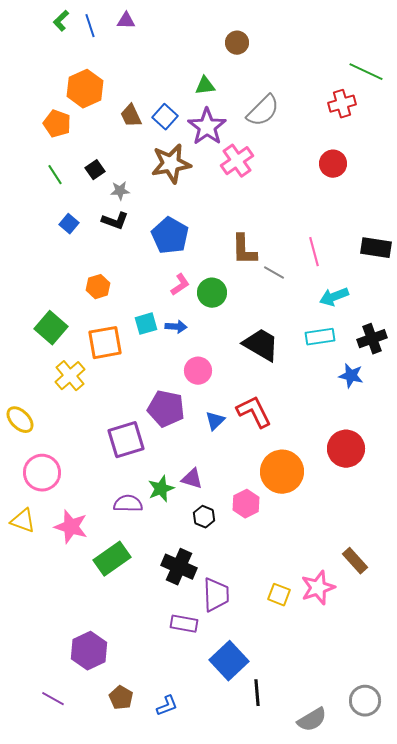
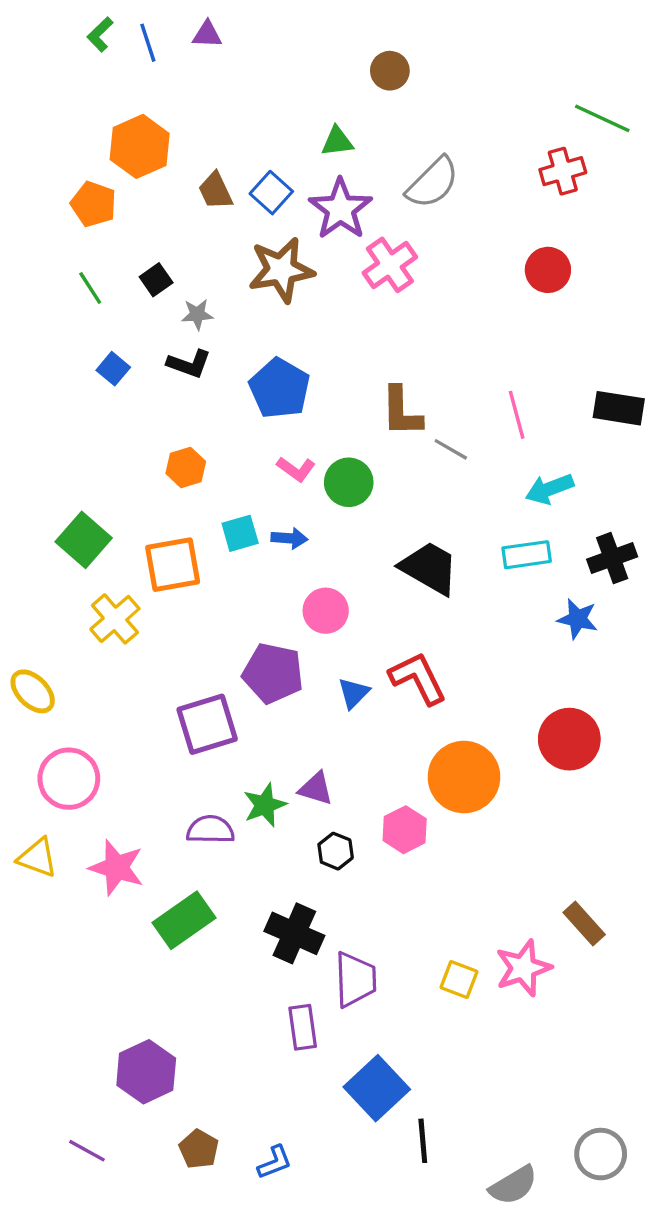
pink L-shape: (180, 285) -> (296, 469), turned 70
orange hexagon: (98, 287) -> (186, 467), moved
purple rectangle: (184, 624) -> (303, 1027), turned 72

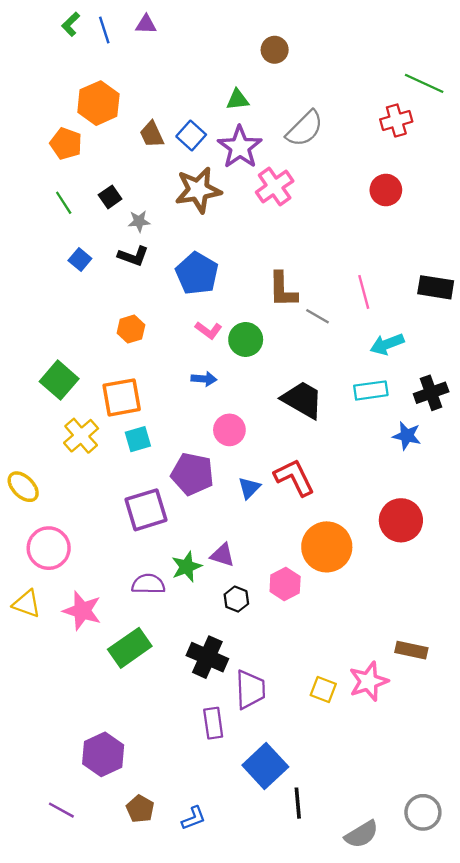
cyan square: (240, 533) -> (138, 439), moved
brown rectangle: (584, 924) -> (411, 650), turned -36

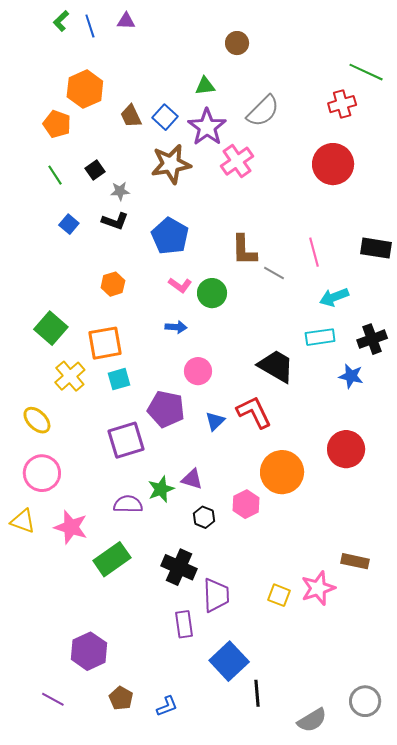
red circle: (386, 190) -> (333, 164), size x1.5
black trapezoid: (302, 400) -> (276, 366), moved
yellow ellipse: (23, 487) -> (37, 420), moved

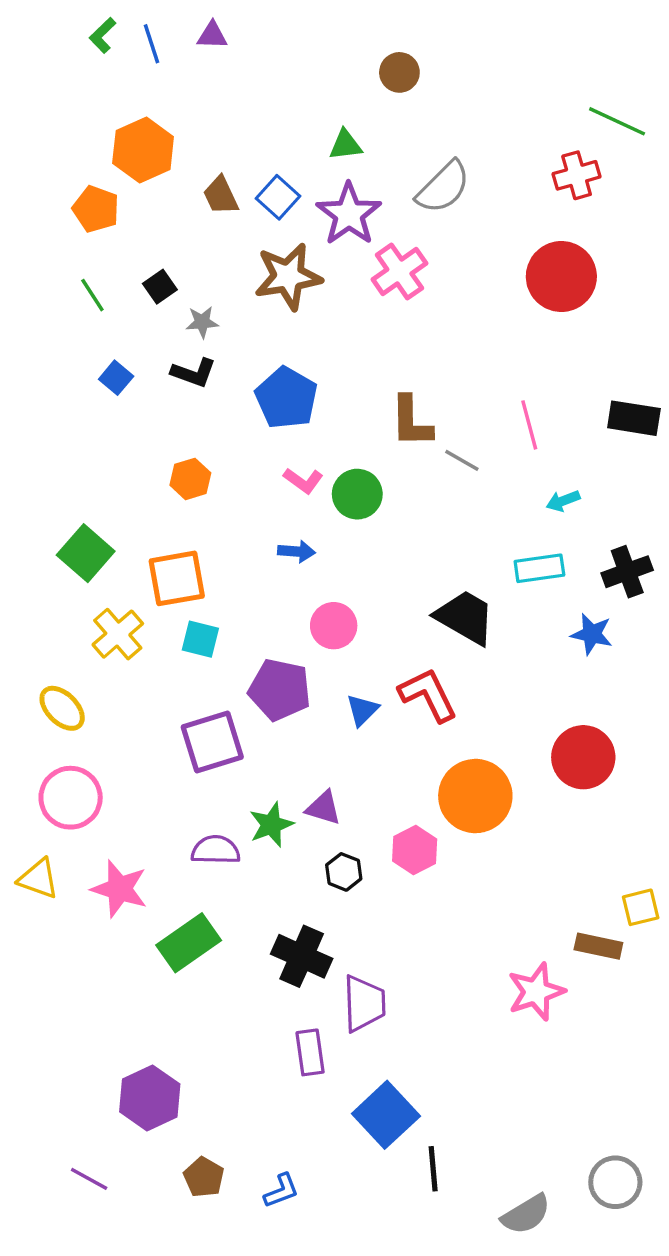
cyan arrow: (334, 297) -> (563, 501), size x0.7
cyan square: (119, 379) -> (200, 639), turned 30
yellow square: (279, 595) -> (641, 907), moved, turned -35

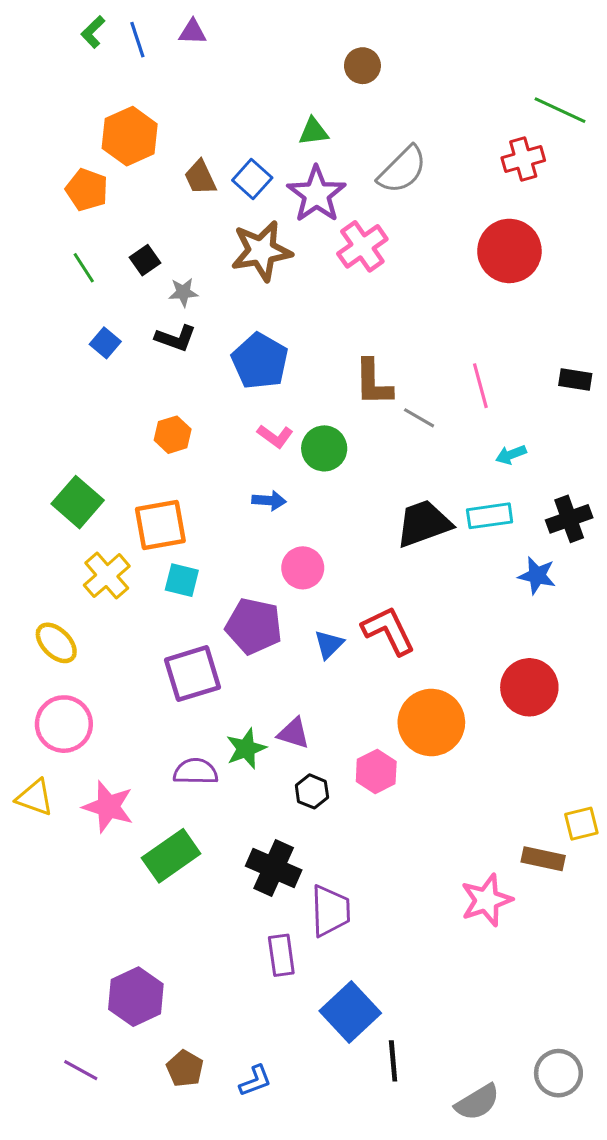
black rectangle: (634, 418) -> (575, 380), size x0.7
black trapezoid: (465, 617) -> (424, 523), moved, turned -50

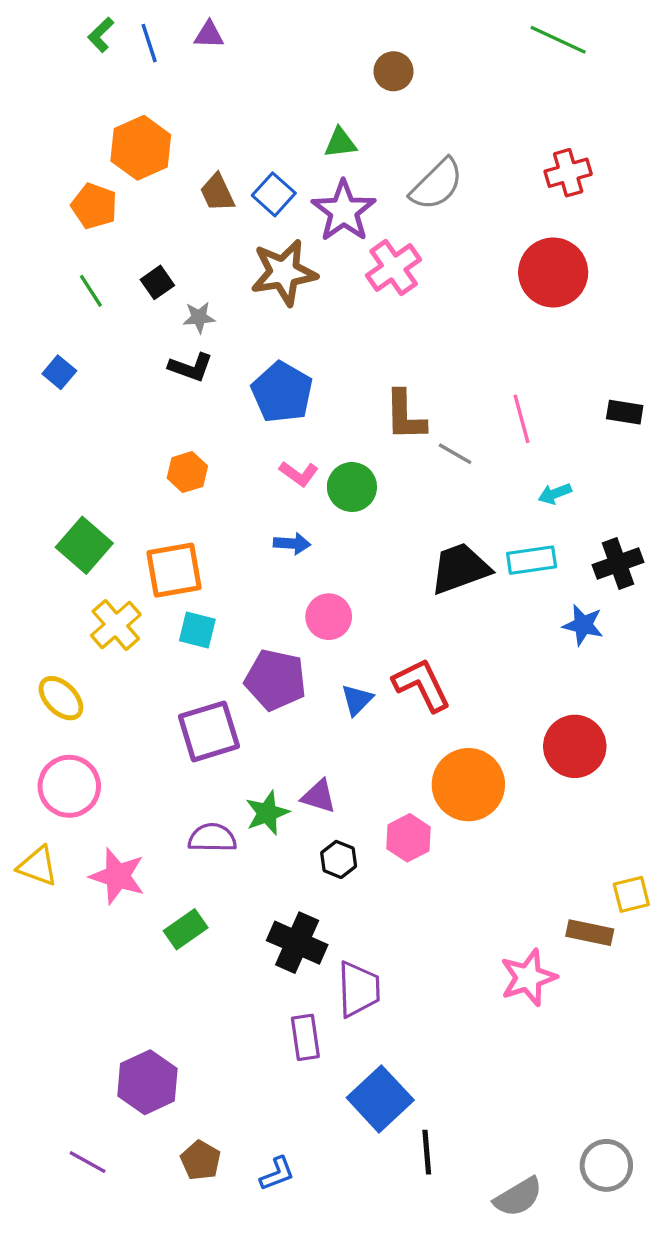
green line: (560, 110) -> (558, 40), moved
blue square: (105, 343) -> (59, 372), moved
green rectangle: (171, 856) -> (186, 929), size x0.7

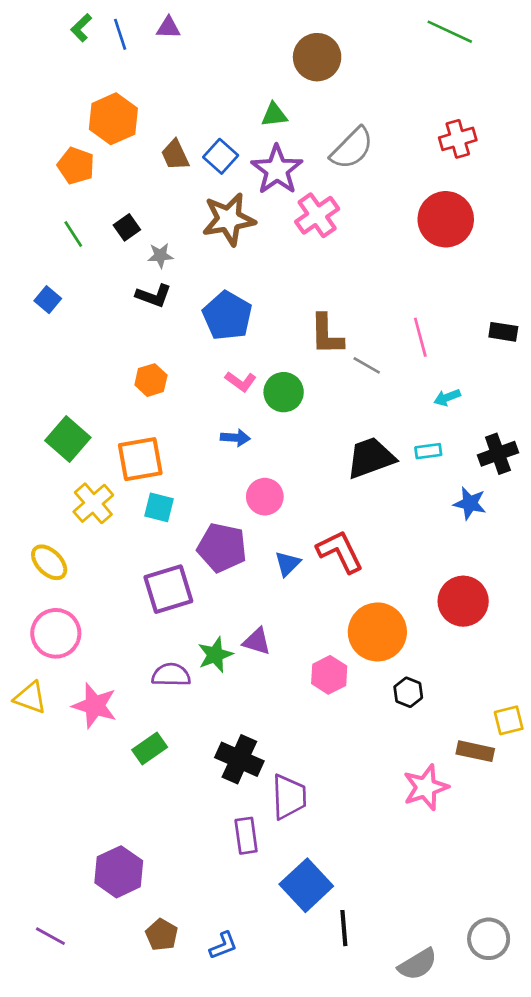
brown circle: (394, 71) -> (317, 57), size x1.5
cyan rectangle: (532, 560) -> (428, 451), size x0.7
black hexagon: (339, 859) -> (408, 692), moved
purple line: (88, 1162) -> (50, 936), moved

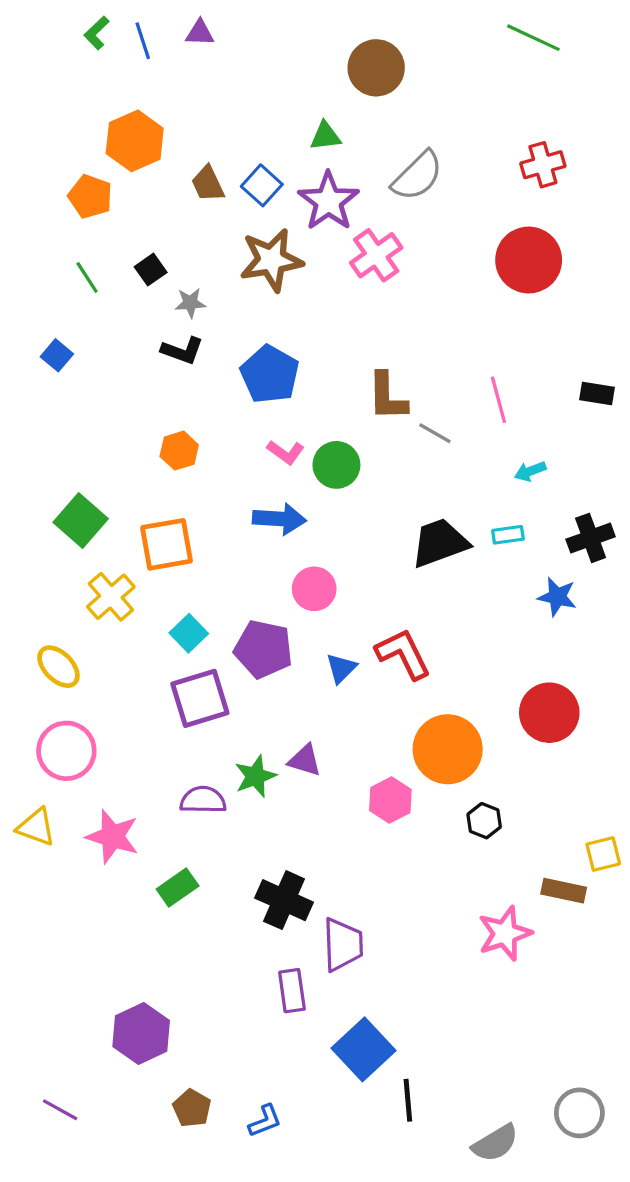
blue arrow: (235, 438) -> (279, 519), size x1.5
cyan square: (159, 507) -> (189, 633), moved, turned 32

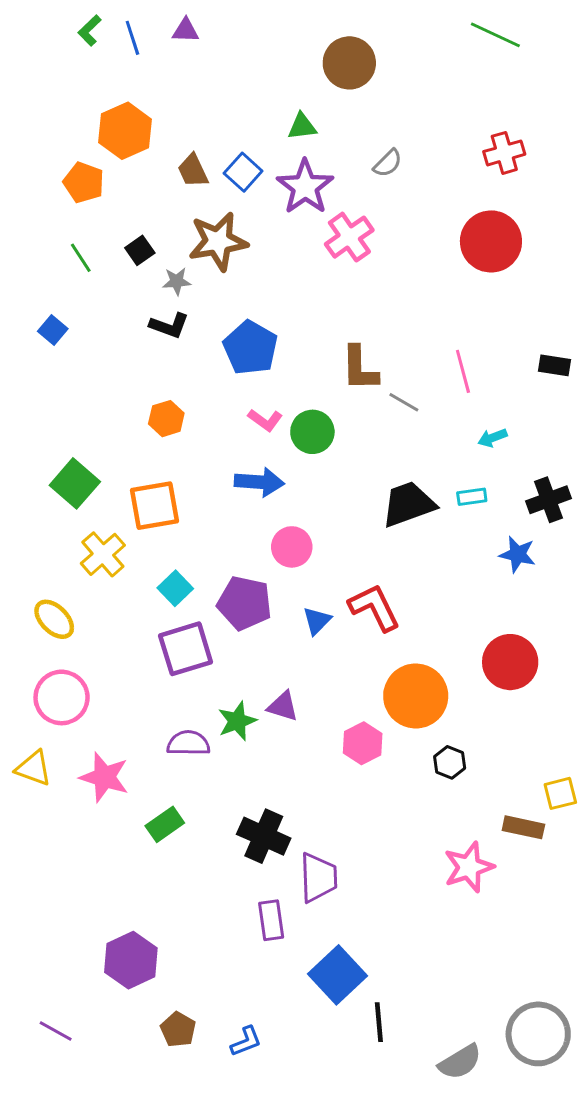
gray semicircle: (417, 176) -> (388, 163), size x0.6
brown star: (271, 260) -> (218, 241), moved
gray circle: (579, 1113) -> (538, 1034), size x1.4

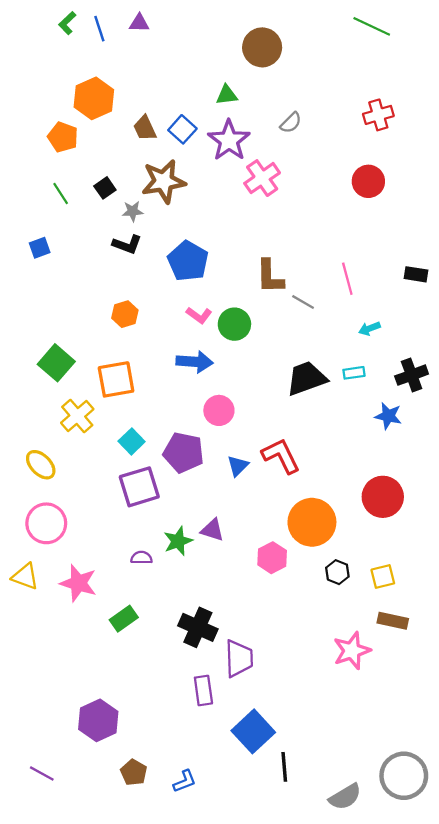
red circle: (491, 241) -> (368, 181), size x0.7
blue square: (53, 330) -> (40, 248), turned 30
purple semicircle: (188, 743) -> (141, 558), size x0.7
yellow square: (560, 793) -> (383, 576), moved

